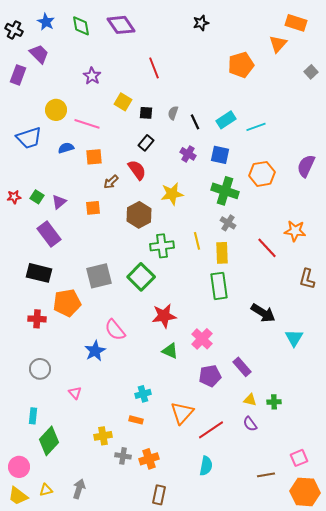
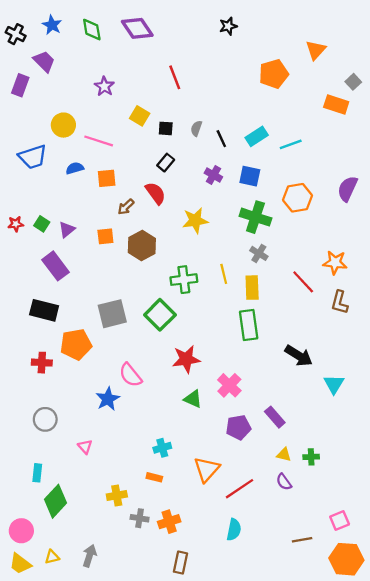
orange rectangle: (296, 23) -> (336, 105), moved
brown hexagon: (139, 215) -> (142, 245), moved
brown L-shape: (307, 279) -> (340, 302), moved

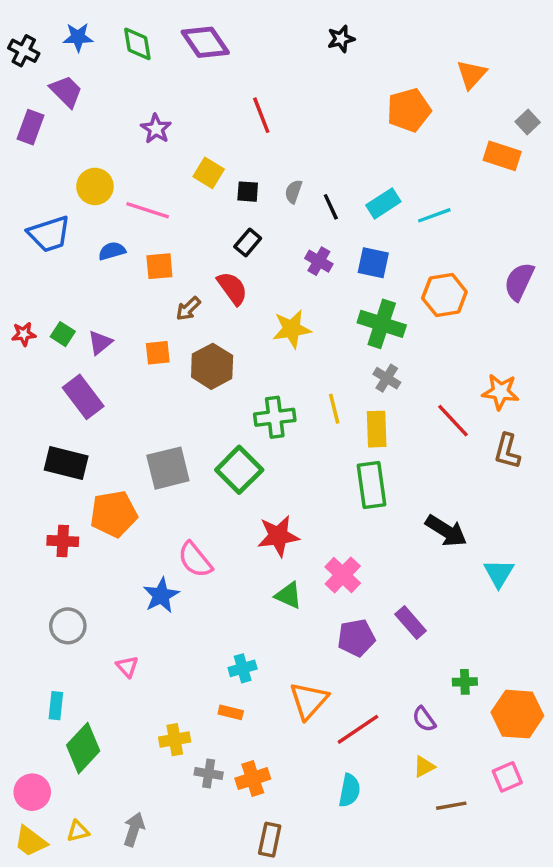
blue star: (52, 25) -> (78, 37), turned -30
yellow triangle: (284, 455) -> (424, 767), moved, turned -42
orange hexagon: (346, 559) -> (517, 714), moved

